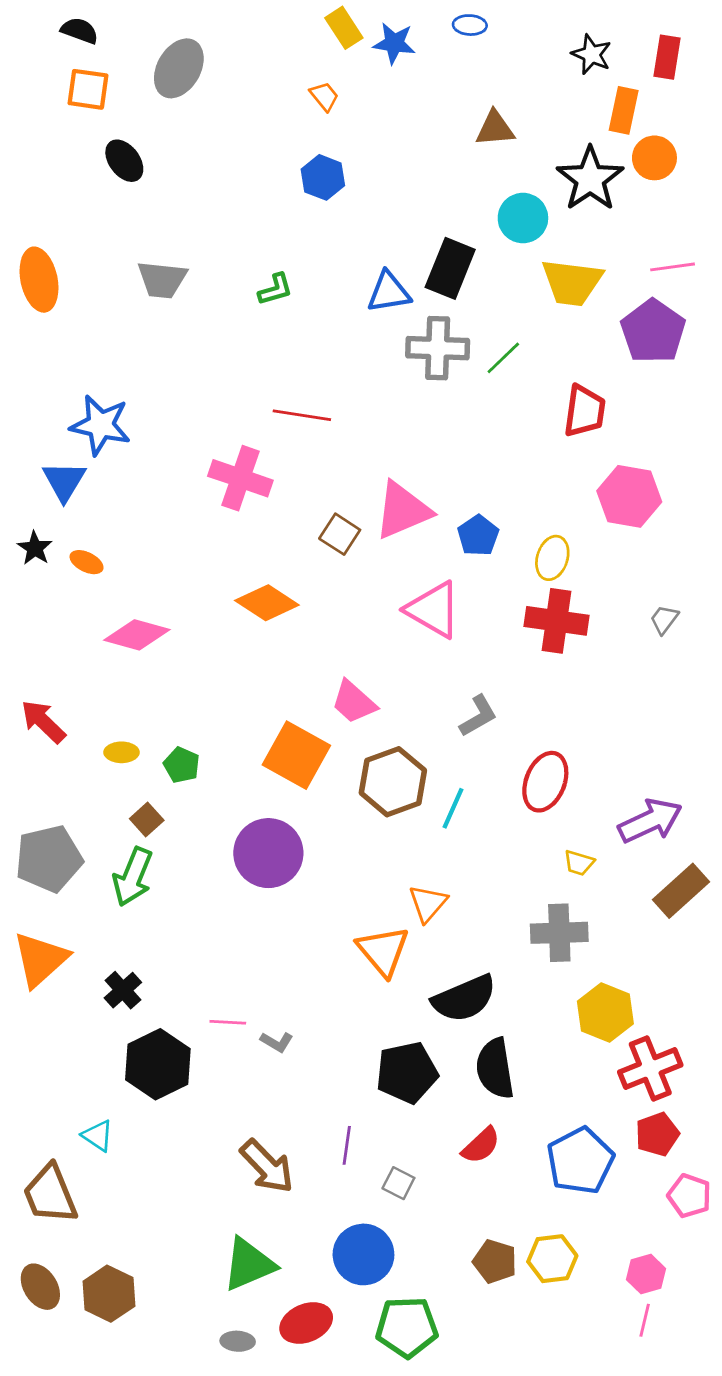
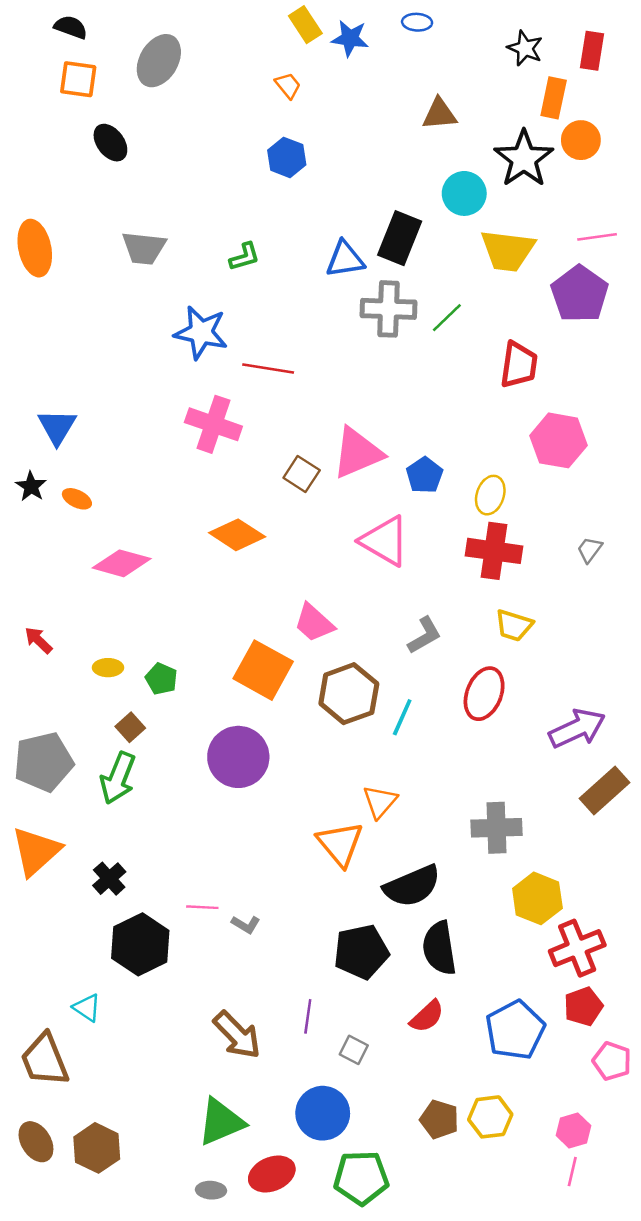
blue star: (101, 425) -> (201, 332), moved
red arrow: (43, 722) -> (38, 640), size x0.7
yellow trapezoid: (579, 863) -> (514, 625), moved, size x1.4

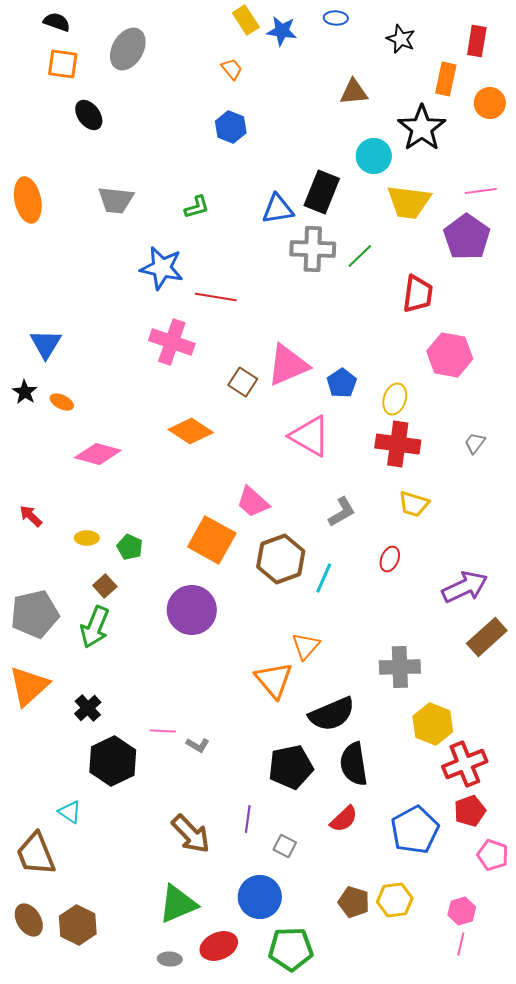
black star: (525, 48) -> (401, 39), moved
orange circle: (581, 140) -> (490, 103), moved
red ellipse: (484, 694) -> (390, 559), size x0.6

